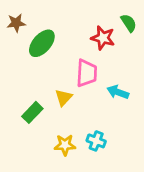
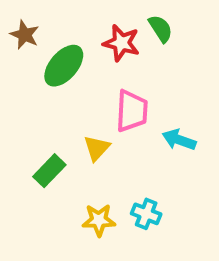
brown star: (16, 23) -> (25, 35), turned 30
green semicircle: (129, 23) -> (161, 29), moved
red star: (103, 38) -> (121, 43), moved

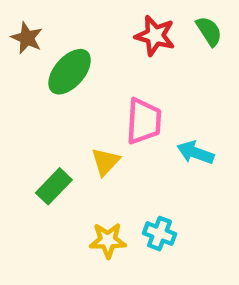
green semicircle: (161, 29) -> (209, 31), moved
red star: (121, 43) -> (155, 36), moved

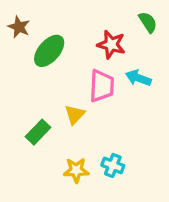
red star: (155, 36) -> (111, 44), moved
cyan arrow: (195, 153) -> (138, 78), moved

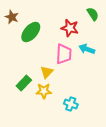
yellow star: (76, 170) -> (44, 91), moved

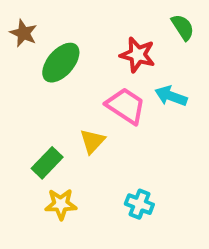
pink trapezoid: (64, 54) -> (126, 106), turned -60
yellow star: (44, 91) -> (61, 204), moved

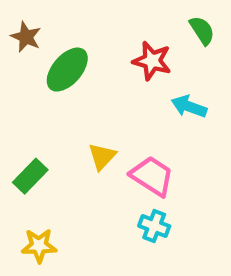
pink trapezoid: (126, 106) -> (152, 176), moved
green rectangle: (47, 163) -> (30, 176), moved
yellow star: (61, 204) -> (39, 246), moved

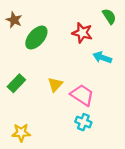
green rectangle: (30, 176) -> (16, 83), moved

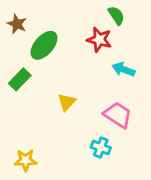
green semicircle: (109, 16) -> (116, 15), moved
green rectangle: (16, 83) -> (20, 79), moved
pink trapezoid: (82, 95) -> (118, 115), moved

